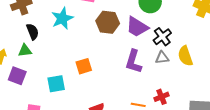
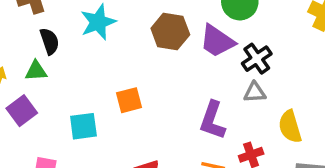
yellow semicircle: (185, 56) -> (290, 127), moved
purple L-shape: (133, 62) -> (212, 120), moved
purple square: (17, 76) -> (22, 111), turned 30

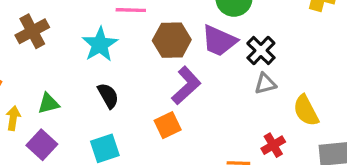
black semicircle: (50, 41) -> (108, 96), moved
orange square: (129, 100) -> (168, 125), moved
purple L-shape: (212, 120) -> (186, 86), moved, turned -141

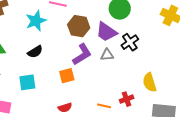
gray triangle: (265, 84) -> (107, 55), moved
black semicircle: (108, 96) -> (35, 52), turned 77

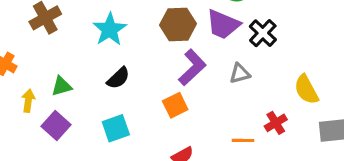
gray triangle: (107, 55) -> (240, 73), moved

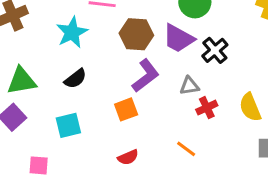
green triangle: (62, 86) -> (22, 81), size x1.5
red cross: (276, 123) -> (207, 108), moved
orange line: (243, 140) -> (186, 149), turned 30

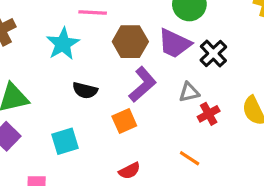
black semicircle: (75, 79) -> (85, 90), moved, turned 55

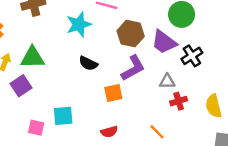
cyan square: (65, 141) -> (63, 116), moved

